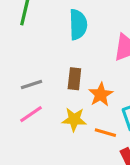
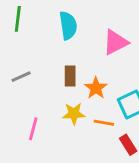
gray line: (32, 84) -> (21, 77), moved
pink line: (31, 114) -> (33, 129), moved, turned -35

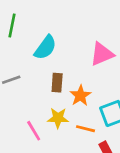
cyan semicircle: (68, 26) -> (45, 48), moved, turned 40
pink line: (33, 129) -> (34, 131), moved, turned -50

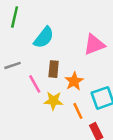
orange line: (86, 129) -> (78, 111), turned 49
pink line: (34, 131) -> (35, 84), moved

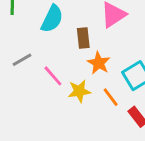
brown rectangle: (54, 69) -> (83, 38), moved

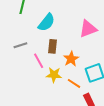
brown rectangle: (83, 38) -> (53, 46), moved
orange line: (111, 97) -> (74, 83), turned -32

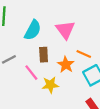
pink triangle: (88, 29) -> (65, 30), moved, turned -36
orange line: (74, 83) -> (84, 54), moved

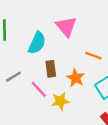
pink triangle: (65, 30) -> (66, 26), moved
orange line: (84, 54) -> (93, 56), moved

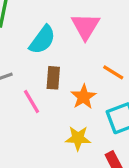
yellow star: (60, 101) -> (78, 138), moved

